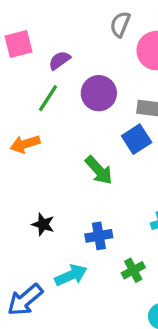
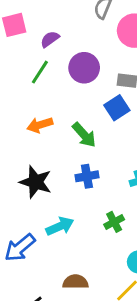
orange arrow: (25, 144) -> (40, 125), moved
black star: (43, 224) -> (36, 182), size x1.6
blue cross: (99, 236) -> (87, 176), moved

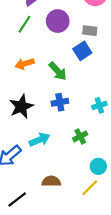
black star: (36, 182) -> (21, 107), turned 30

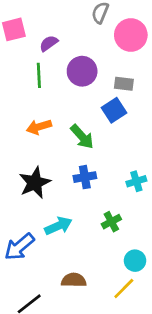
green line: (25, 24) -> (39, 75), turned -36

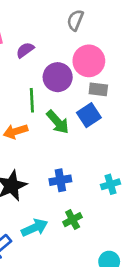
pink circle: (131, 35) -> (89, 61), moved
green line: (39, 75) -> (32, 100), moved
green arrow: (82, 137) -> (58, 122), moved
green cross: (111, 222) -> (73, 220), moved

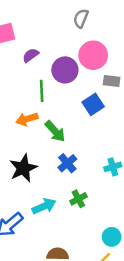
purple semicircle: (25, 50) -> (31, 55), moved
gray rectangle: (98, 89) -> (112, 81), moved
green arrow: (58, 122) -> (55, 131), moved
blue cross: (60, 180) -> (67, 163), turned -30

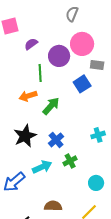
green arrow: (55, 131) -> (51, 106), turned -96
blue cross: (67, 163) -> (56, 140), moved
cyan circle: (112, 237) -> (96, 183), moved

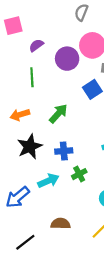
green line: (40, 73) -> (32, 77), moved
orange arrow: (28, 96) -> (20, 115), moved
blue cross: (56, 140) -> (64, 151), turned 35

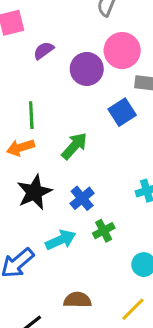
green line: (32, 77) -> (31, 115), moved
blue cross: (64, 151) -> (82, 198), turned -35

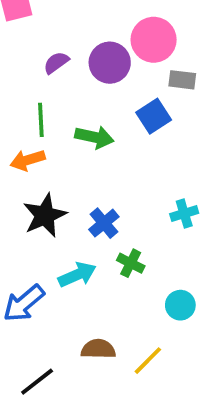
purple semicircle: (44, 51) -> (56, 63), moved
green arrow: (74, 146) -> (94, 137), moved, turned 60
green cross: (104, 231) -> (131, 263), turned -35
yellow line: (133, 309) -> (148, 361), moved

